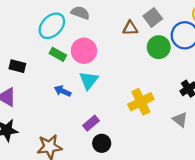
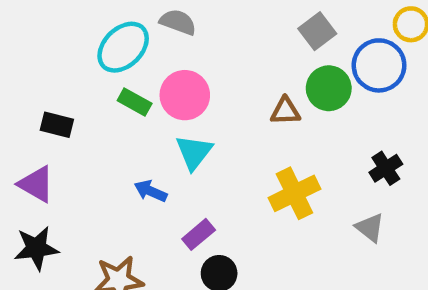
brown triangle: (130, 28) -> (285, 111), moved
blue arrow: (63, 91) -> (151, 191), moved

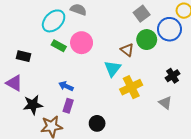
brown triangle: (285, 111) -> (127, 50), turned 40
cyan triangle: (194, 152) -> (113, 69), moved
purple rectangle: (199, 234) -> (68, 106), moved, turned -32
black star: (36, 248) -> (33, 105), moved

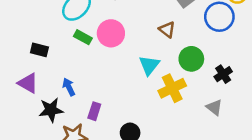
green circle: (147, 40) -> (191, 59), moved
brown triangle: (127, 50) -> (167, 30), moved
blue arrow: (66, 86) -> (69, 87), moved, turned 40

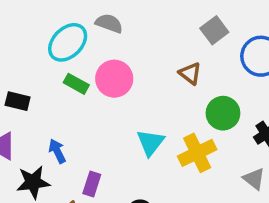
cyan triangle: (149, 65) -> (150, 143), moved

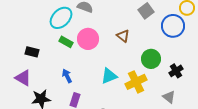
brown triangle: (190, 73) -> (123, 36), moved
cyan triangle: (150, 143) -> (109, 76), turned 30
blue arrow: (57, 151) -> (67, 76), moved

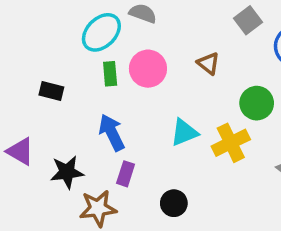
green rectangle: (66, 42) -> (110, 74), turned 56
blue arrow: (67, 76) -> (112, 132), size x1.5
purple triangle: (23, 78) -> (20, 151), moved

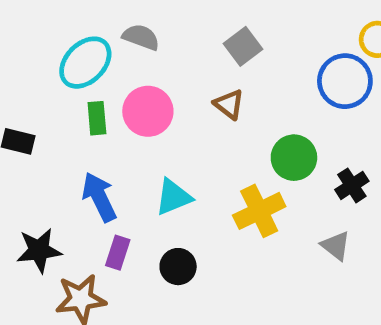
gray square: (248, 20) -> (243, 46), moved
cyan triangle: (184, 132) -> (173, 197), moved
black circle: (174, 203) -> (178, 267), moved

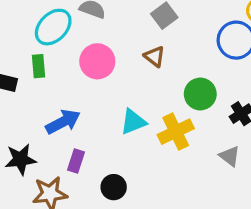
green rectangle: (97, 118) -> (38, 66), moved
blue arrow: (99, 197) -> (63, 122), turned 88
cyan triangle: (173, 197) -> (133, 122), moved
black circle: (178, 267) -> (114, 187), moved

